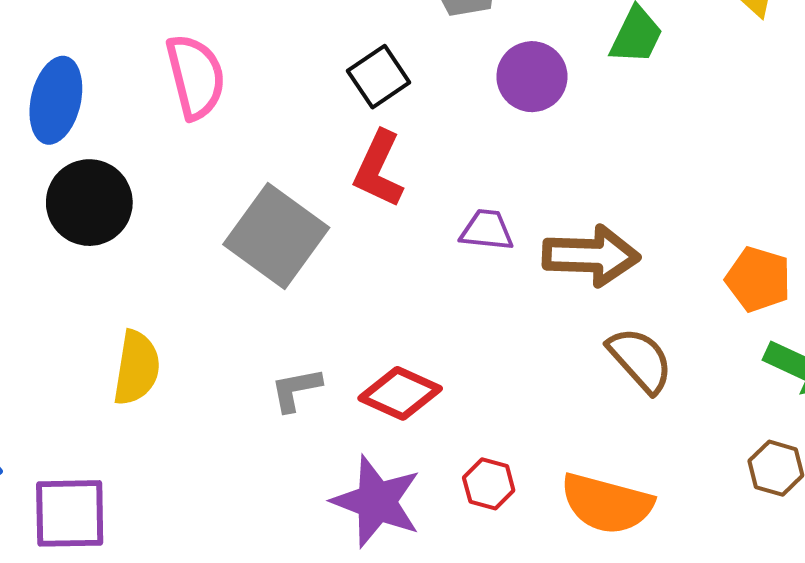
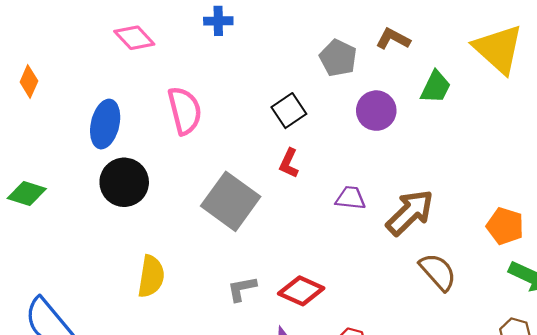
red L-shape: (379, 169) -> (289, 163), size x0.7
brown arrow: (591, 256) -> (410, 213), turned -46

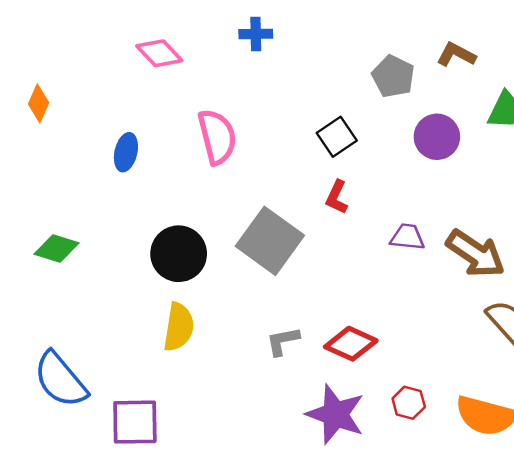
blue ellipse: (105, 124) -> (126, 152), size x0.7
black circle: (124, 182) -> (179, 254), moved
green diamond: (27, 193) -> (57, 249), moved
brown arrow: (410, 213) -> (475, 254), turned 78

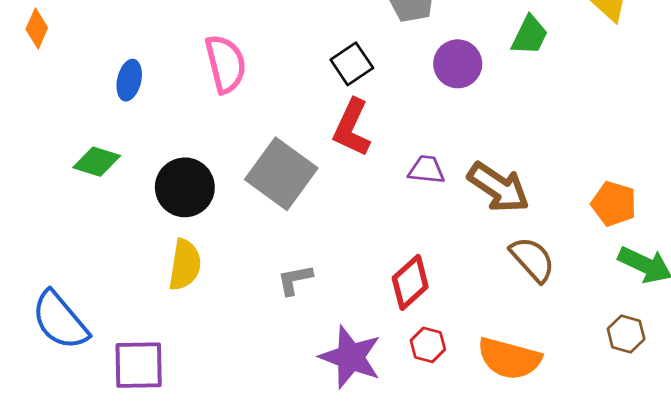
red L-shape: (337, 197) -> (352, 128), size x1.6
green diamond: (57, 249) -> (97, 162), moved
red diamond: (351, 344) -> (410, 282), moved, turned -66

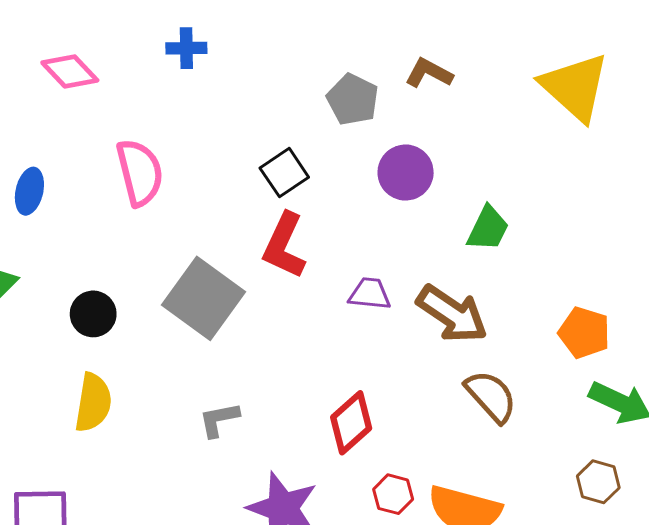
green trapezoid: (530, 35) -> (488, 228), moved
black circle: (185, 187) -> (93, 314), size x0.7
red hexagon: (428, 345) -> (393, 494), moved

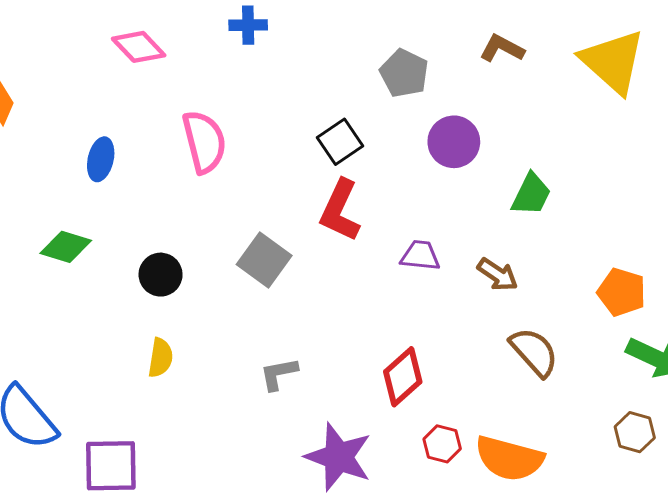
brown L-shape: (429, 73) -> (502, 48), moved
gray square: (203, 298) -> (264, 260), size x0.7
brown arrow: (452, 314) -> (498, 275), size x0.6
yellow semicircle: (93, 403) -> (161, 358), size x0.7

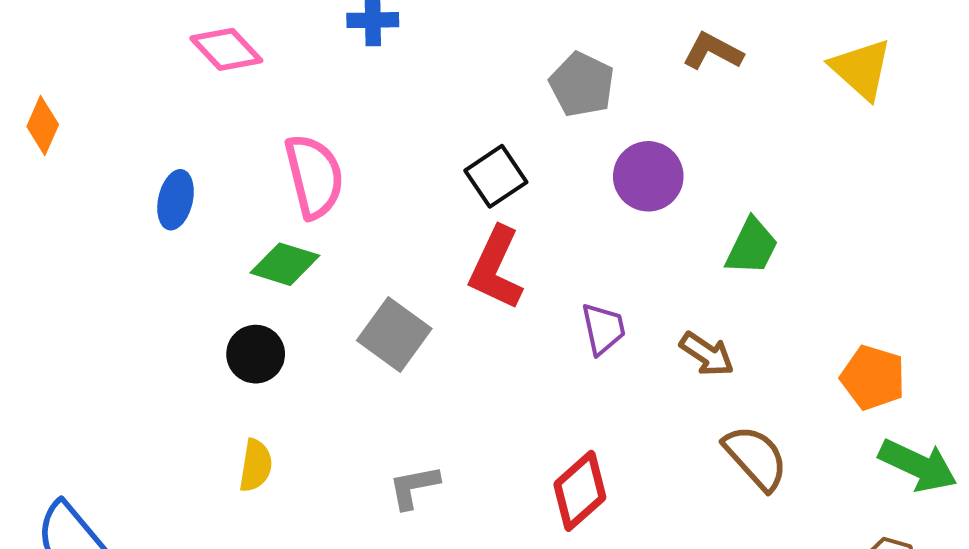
yellow triangle: (613, 62) -> (861, 69), size x0.7
green diamond: (66, 247) -> (285, 264), moved
purple trapezoid: (420, 256) -> (603, 329), turned 72

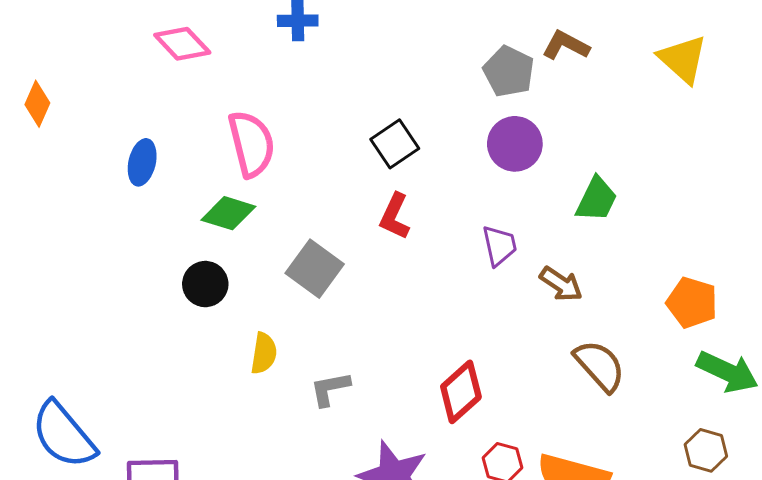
gray pentagon: (582, 85) -> (509, 71), moved
red L-shape: (496, 268) -> (395, 216), size x0.7
purple trapezoid: (603, 329) -> (499, 246), moved
yellow semicircle: (256, 465) -> (264, 353), moved

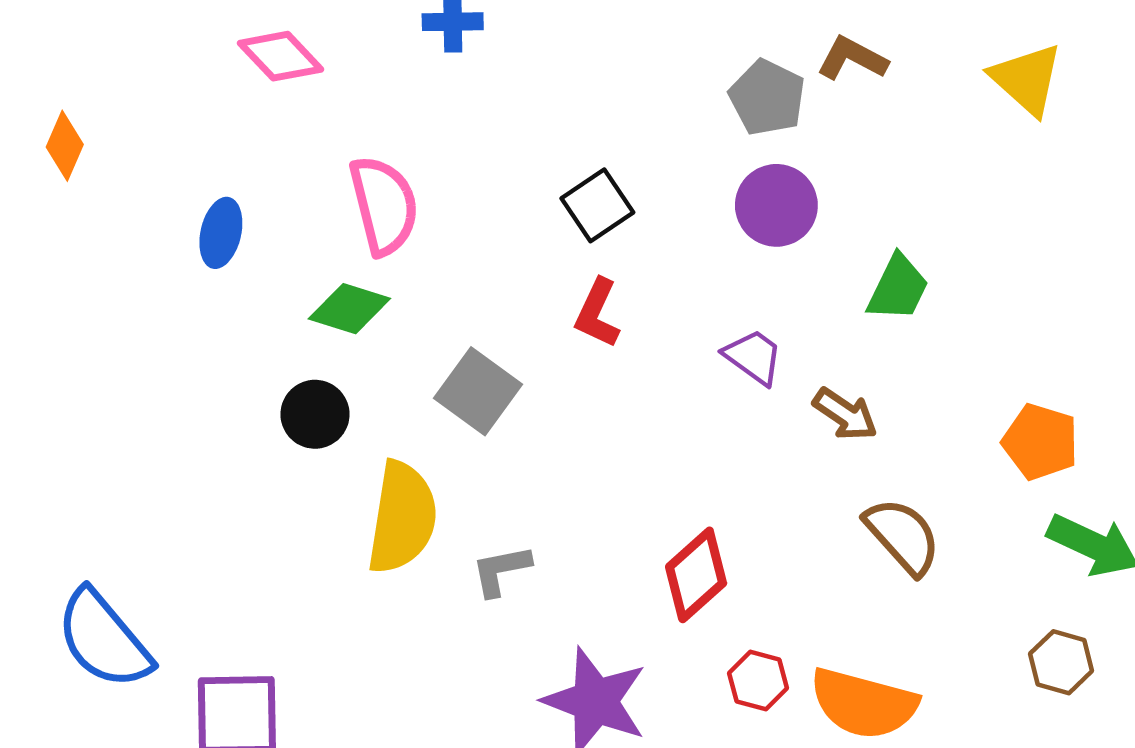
purple trapezoid: (499, 246) -> (753, 357), turned -42
yellow semicircle: (264, 353) -> (402, 518), size x1.8

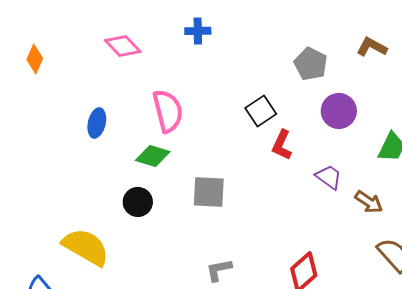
gray pentagon: (767, 97) -> (311, 64), moved
orange diamond: (65, 146) -> (35, 59), moved
red L-shape: (597, 313) -> (282, 145), moved
gray square: (478, 391) -> (209, 192), turned -33
yellow semicircle: (402, 518) -> (86, 247), moved, turned -69

